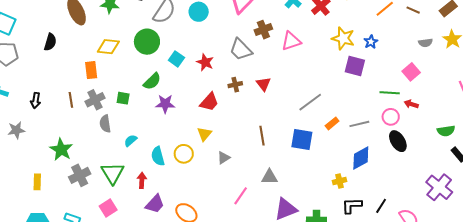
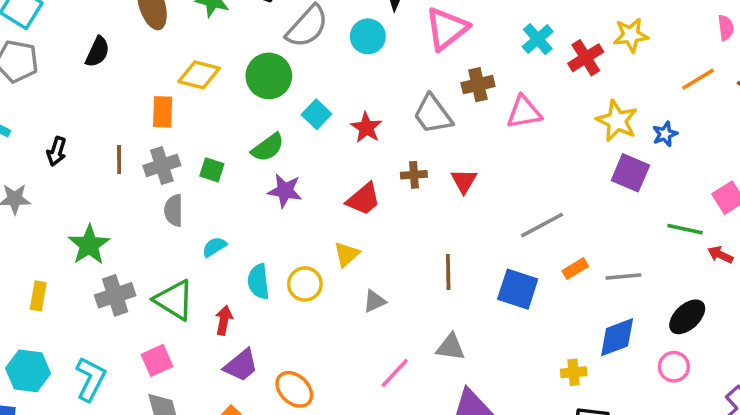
pink circle: (391, 117) -> (674, 367), moved
black ellipse: (398, 141) -> (687, 317), turned 70
green triangle: (113, 173) -> (174, 300), turned -35

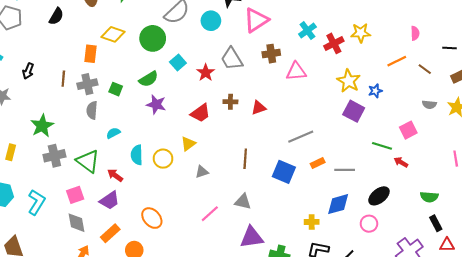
gray trapezoid: (433, 114) -> (232, 59), moved
red triangle: (464, 181) -> (259, 108), turned 35
red arrow: (224, 320) -> (115, 175), turned -70
purple trapezoid: (241, 365) -> (109, 200), moved

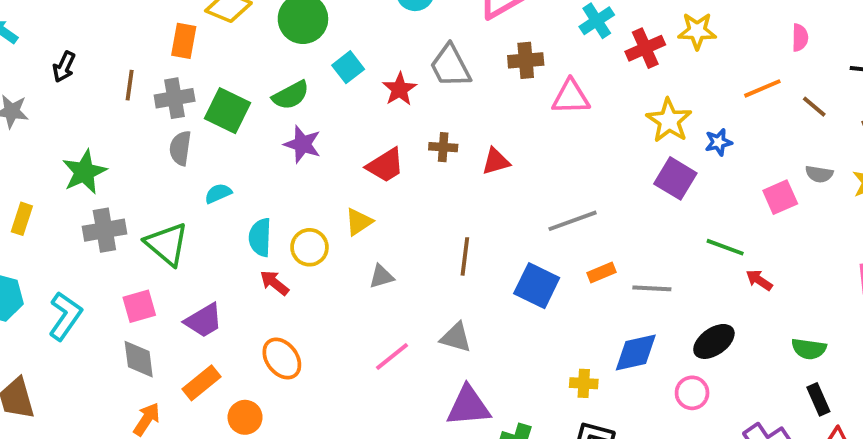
green square: (116, 89) -> (227, 111), size x1.6
pink square: (408, 130) -> (780, 197), moved
red arrow: (115, 175) -> (274, 283), moved

